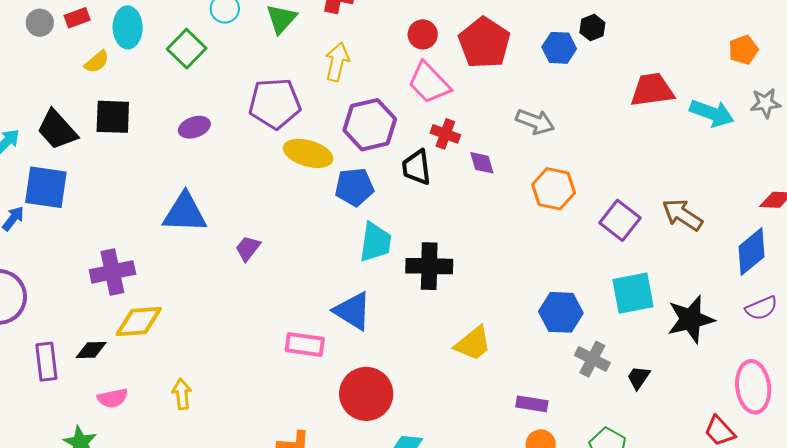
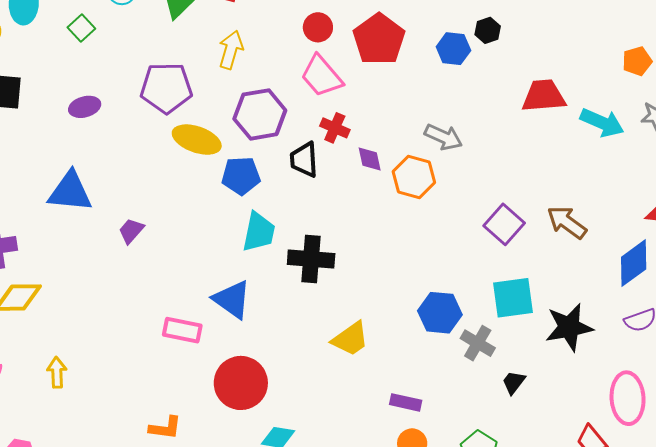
green square: (187, 49) -> (81, 28), size x0.7
gray arrow: (535, 122) -> (443, 137), moved
orange hexagon: (554, 189) -> (414, 177), moved
gray cross: (592, 359) -> (478, 343), moved

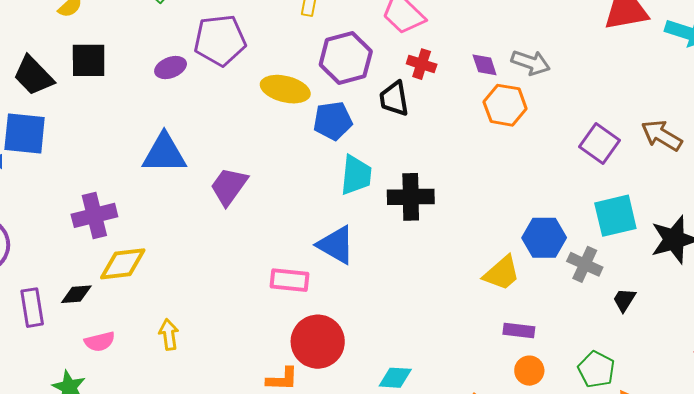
purple pentagon: (166, 88) -> (220, 40), moved
purple diamond: (370, 159) -> (485, 65), moved
purple trapezoid: (131, 231) -> (229, 186), size x1.5
yellow trapezoid: (350, 339) -> (502, 273), moved
red circle: (241, 383) -> (318, 342), moved

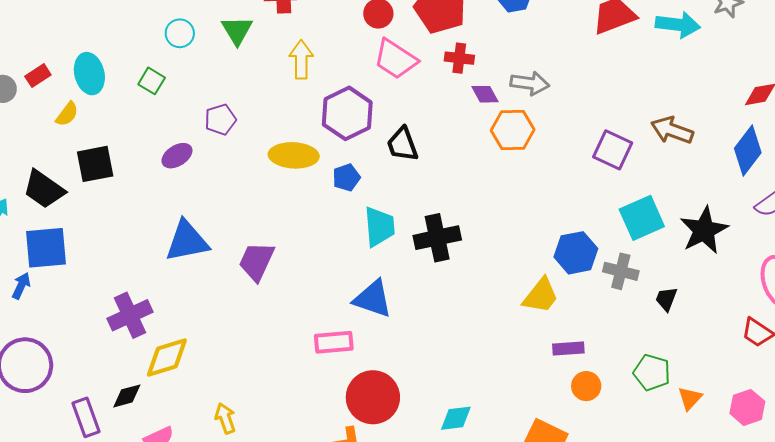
purple pentagon: (220, 40) -> (220, 120), size x0.6
red cross: (422, 64) -> (459, 58), moved
blue pentagon: (333, 121) -> (346, 178), size x0.7

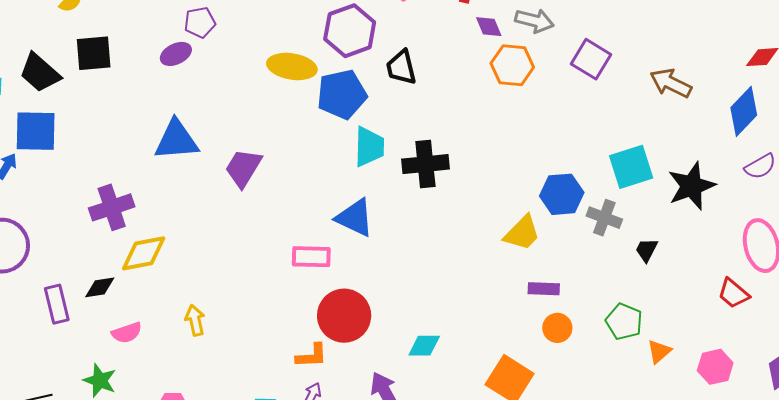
purple pentagon: (220, 120) -> (200, 22), moved
purple square: (613, 150) -> (591, 59), moved
blue pentagon: (346, 178) -> (342, 94), size x1.8

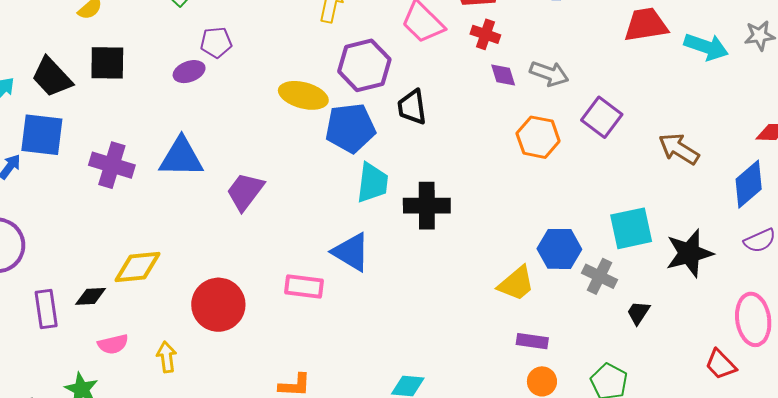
orange hexagon: (512, 65) -> (538, 137), moved
purple cross: (112, 207) -> (112, 165), moved, turned 30
red circle: (344, 316) -> (218, 305), moved
yellow arrow: (195, 320) -> (167, 357), moved

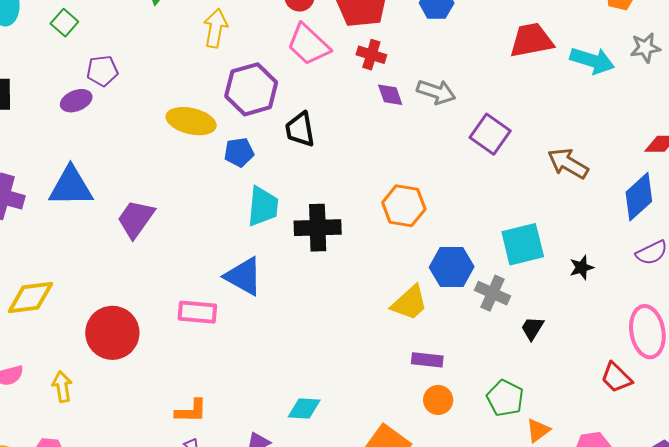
blue pentagon: (350, 128) -> (239, 152), size x0.6
orange hexagon: (538, 137) -> (404, 206), moved
black star: (689, 253) -> (582, 267), size x0.5

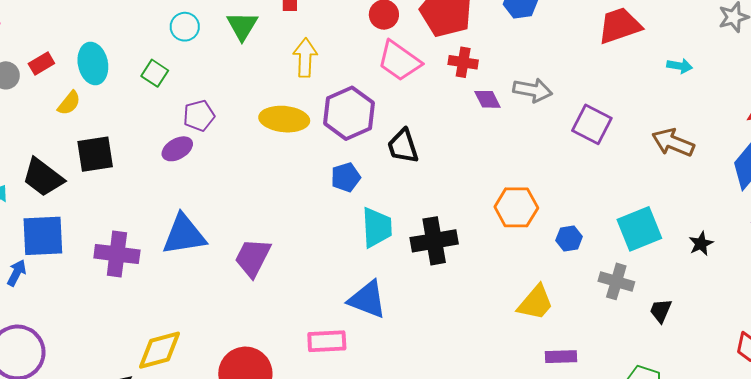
cyan arrow: (592, 60) -> (680, 66), moved, size x0.6
yellow ellipse: (191, 121) -> (284, 119), moved
blue hexagon: (452, 267) -> (569, 238), moved, size x0.6

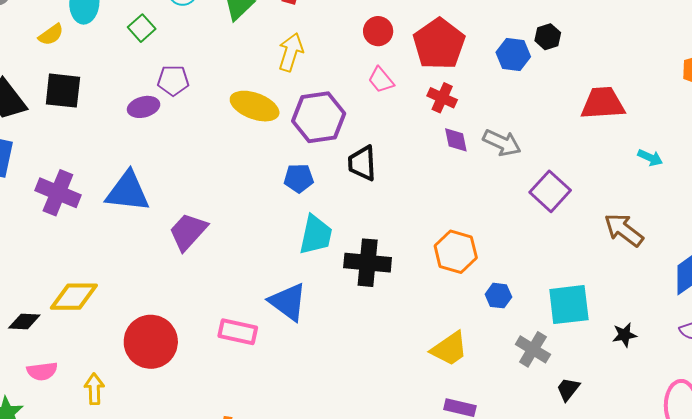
pink trapezoid: (399, 61) -> (381, 80), size x0.6

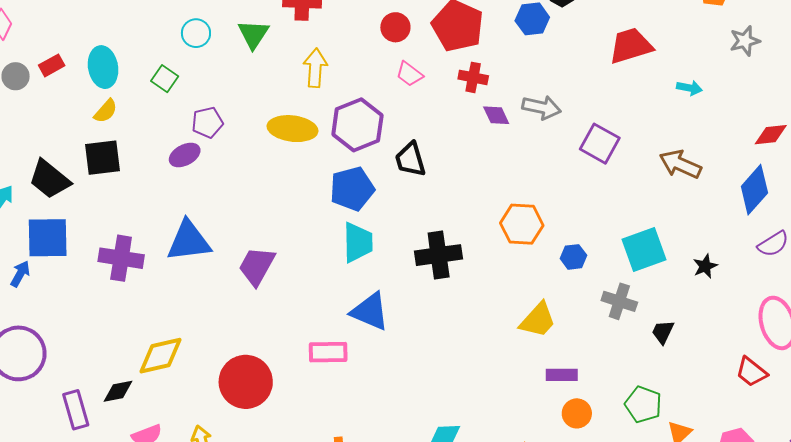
yellow semicircle: (51, 35) -> (106, 111), moved
blue pentagon: (299, 178) -> (352, 189), size x1.5
cyan trapezoid: (316, 235) -> (358, 242), moved

